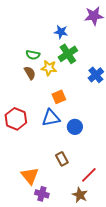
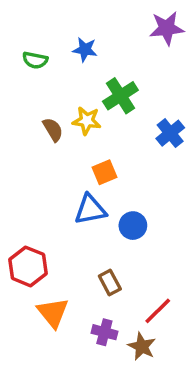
blue star: (61, 32) -> (85, 50), moved
green semicircle: (33, 55) -> (35, 60), moved
red hexagon: (16, 119) -> (28, 266), moved
purple cross: (42, 194) -> (104, 332), moved

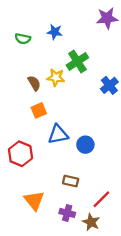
orange square: (104, 172) -> (39, 110), moved
red hexagon: (28, 266) -> (20, 154), moved
brown rectangle: (110, 282) -> (71, 181), turned -49

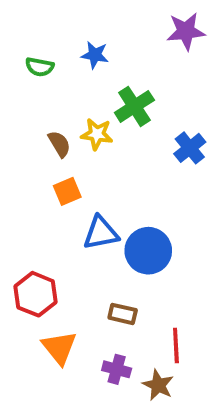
blue circle: (85, 145) -> (148, 251), size x1.5
red hexagon: (20, 154) -> (36, 294), moved
red line: (101, 199) -> (176, 346), turned -48

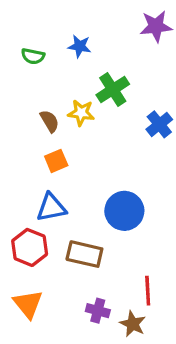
blue triangle: (101, 233) -> (51, 208), moved
brown rectangle: (123, 314) -> (84, 254), moved, size x1.5
orange triangle: (59, 348) -> (28, 304), moved

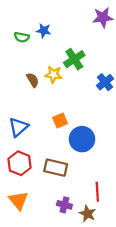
blue star: (79, 46) -> (44, 31), moved
orange square: (56, 161) -> (60, 120), moved
blue triangle: (51, 208) -> (18, 127), moved, turned -30

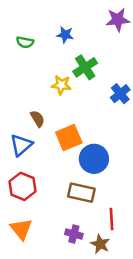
blue star: (44, 31) -> (65, 35), moved
brown semicircle: (33, 80) -> (38, 119), moved
orange square: (60, 120) -> (69, 137), size x1.5
brown rectangle: (56, 168) -> (81, 193), moved

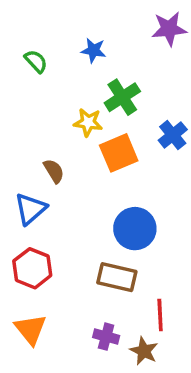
green semicircle: (25, 42) -> (36, 61), turned -144
orange square: (69, 137) -> (119, 153), moved

